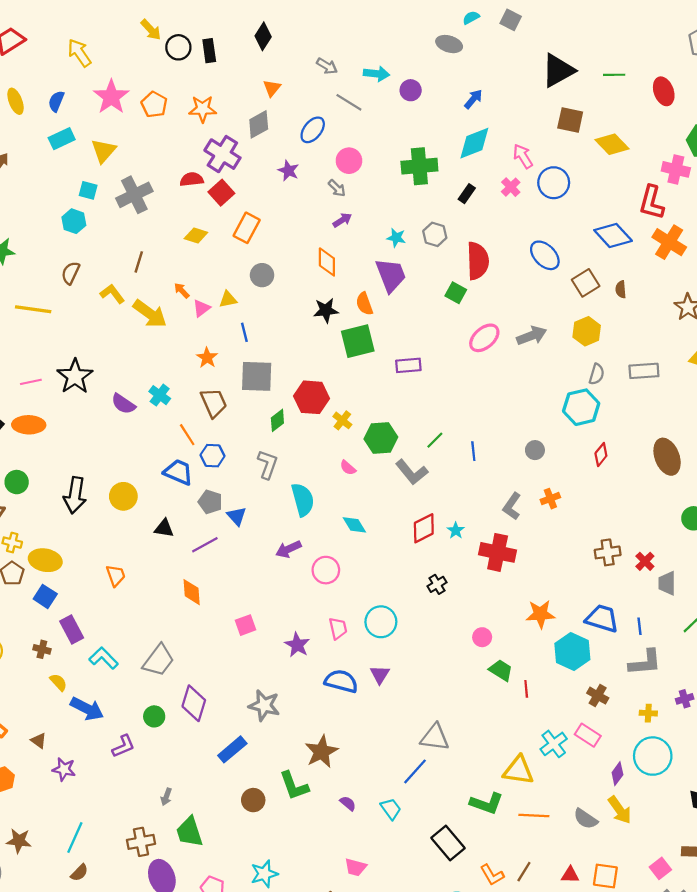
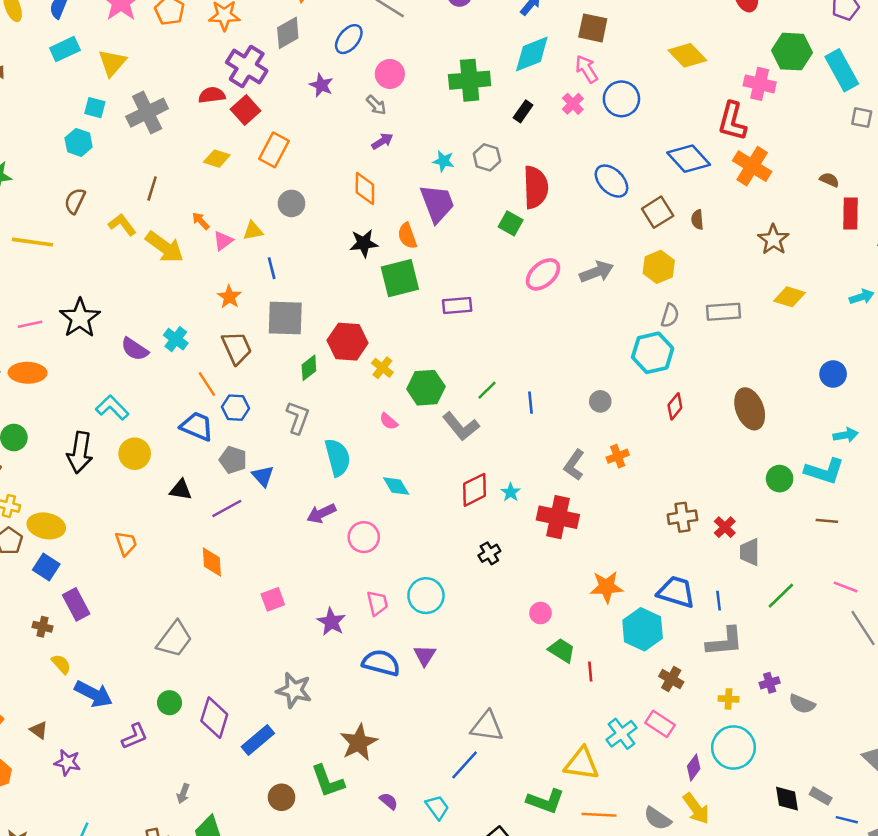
brown square: (570, 120) -> (593, 28), moved
cyan L-shape: (104, 658) -> (112, 408), moved
purple diamond: (194, 703) -> (214, 718), moved

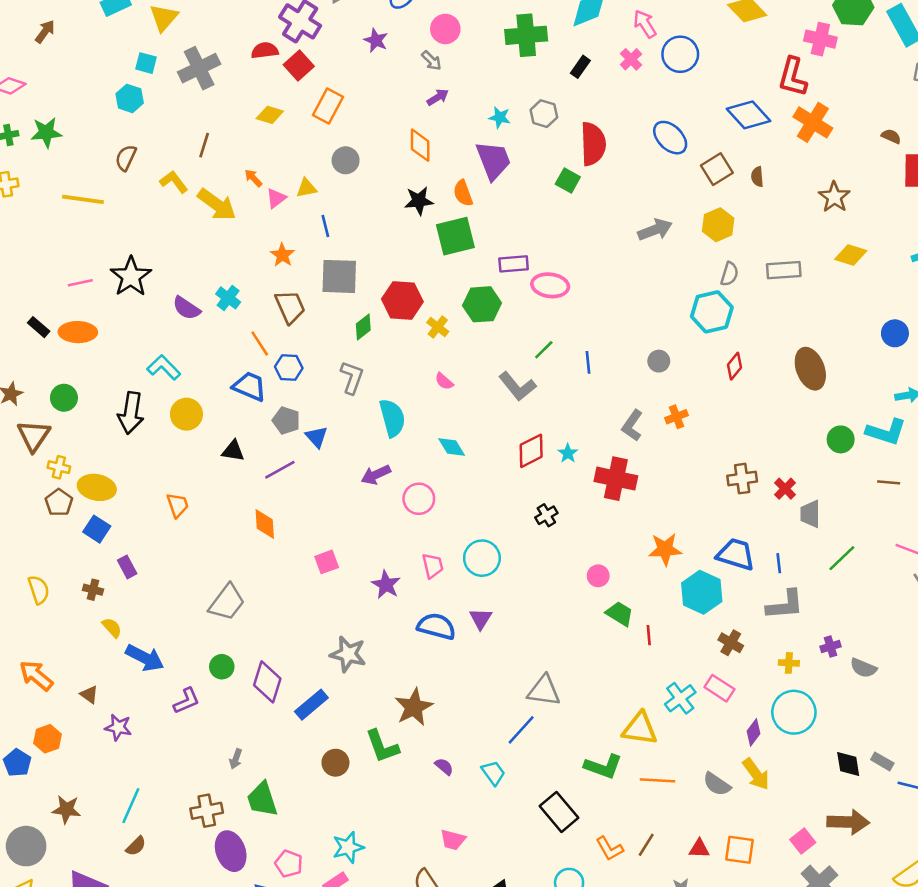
pink ellipse: (543, 274) -> (550, 285), moved, turned 48
green hexagon: (426, 388) -> (482, 304), moved
purple rectangle: (76, 604) -> (127, 567), size x0.7

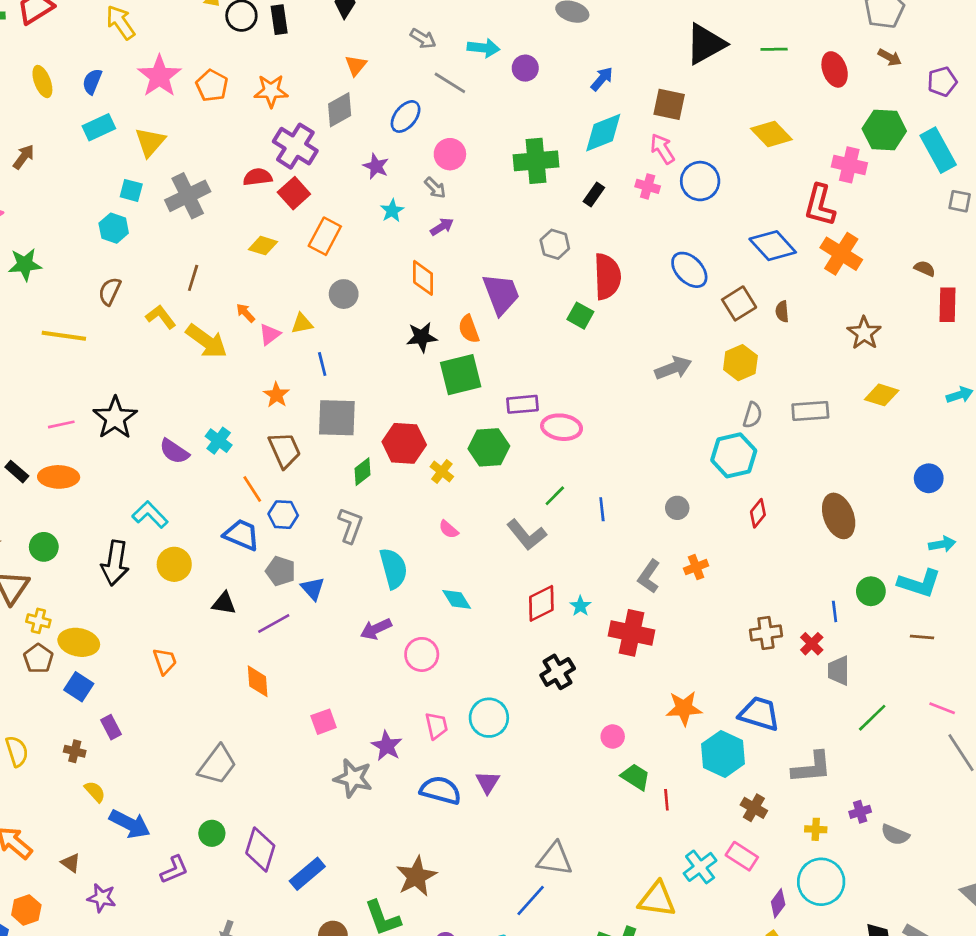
pink cross: (631, 59) -> (648, 186), turned -30
cyan star: (500, 117) -> (392, 211), moved, turned 30
black cross: (546, 515) -> (558, 672), size x1.4
blue line: (779, 563) -> (835, 611), moved
gray star: (348, 654) -> (353, 778), moved

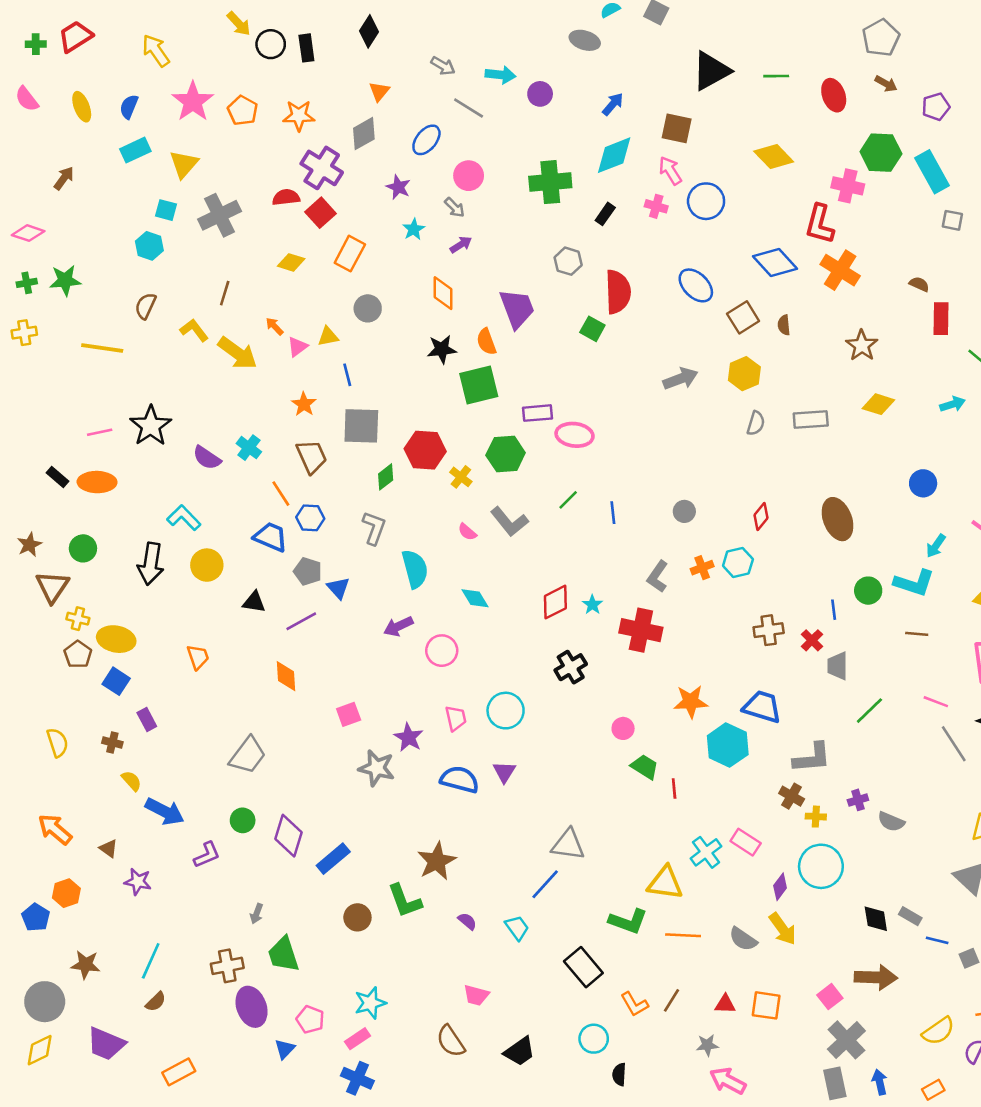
cyan hexagon: (734, 455) -> (738, 562), moved, size x0.7
gray L-shape: (527, 535) -> (509, 522), moved
cyan arrow: (942, 544) -> (936, 546), turned 135
brown cross: (754, 808) -> (792, 796), moved

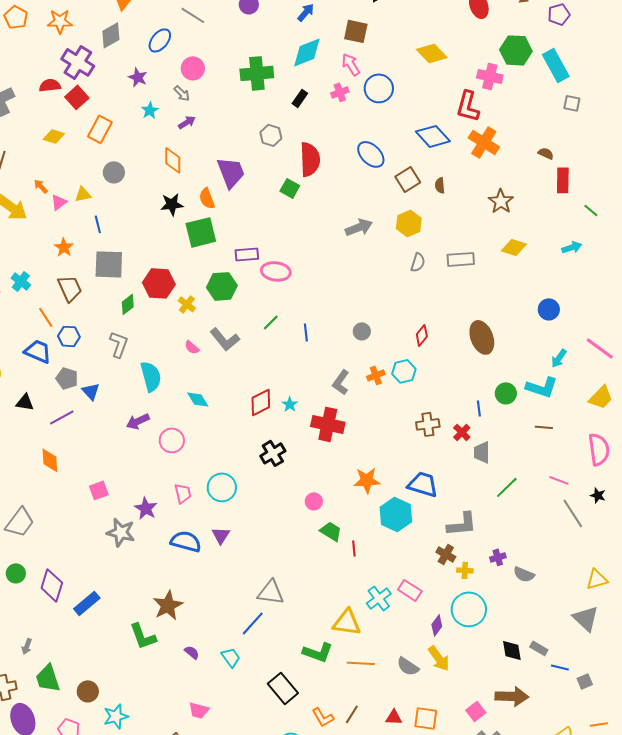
pink cross: (656, 206) -> (340, 92), turned -36
brown circle: (357, 917) -> (88, 691), moved

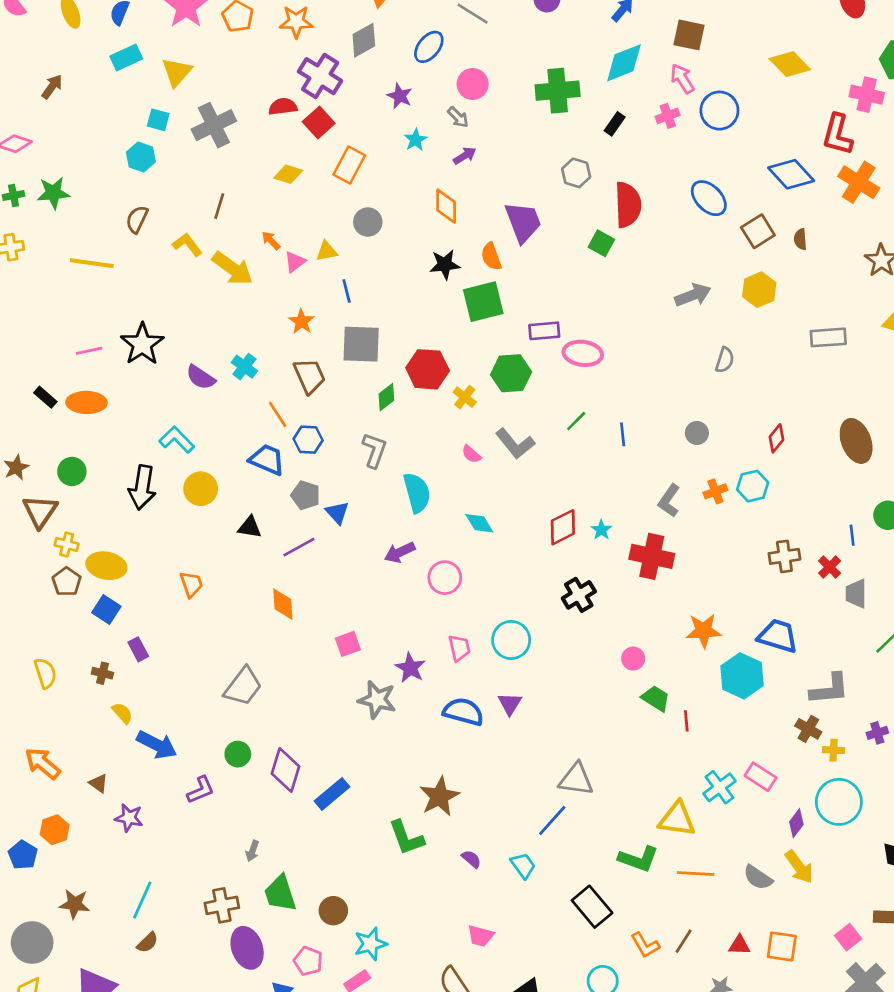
gray semicircle: (418, 262) -> (725, 360), moved

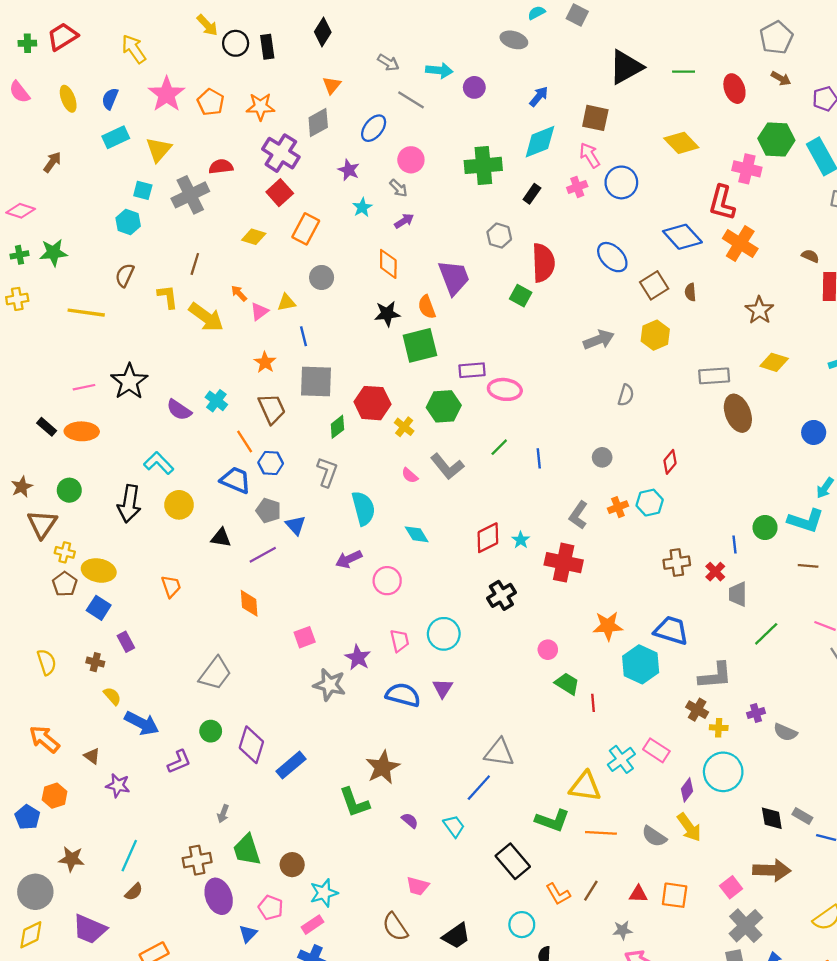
red semicircle: (283, 107) -> (221, 167), moved
yellow L-shape: (187, 245) -> (168, 297), turned 30
brown ellipse: (856, 441) -> (738, 413), moved

